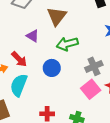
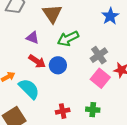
red arrow: (19, 59) -> (37, 61), moved
cyan semicircle: (19, 85) -> (29, 89), turned 125

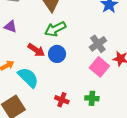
purple triangle: (33, 38) -> (10, 27), moved
green arrow: (68, 39) -> (55, 29), moved
red cross: (63, 111) -> (62, 100), turned 32

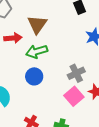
red arrow: (36, 50) -> (13, 38), moved, turned -48

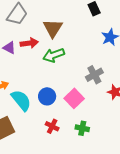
blue circle: (34, 76) -> (47, 96), moved
pink square: (74, 96) -> (74, 98), moved

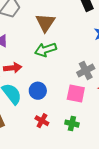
red arrow: (29, 43) -> (13, 68), moved
pink square: (74, 98) -> (76, 93), moved, turned -36

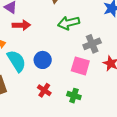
green arrow: (46, 50) -> (69, 23), moved
red arrow: (13, 68) -> (21, 25), moved

